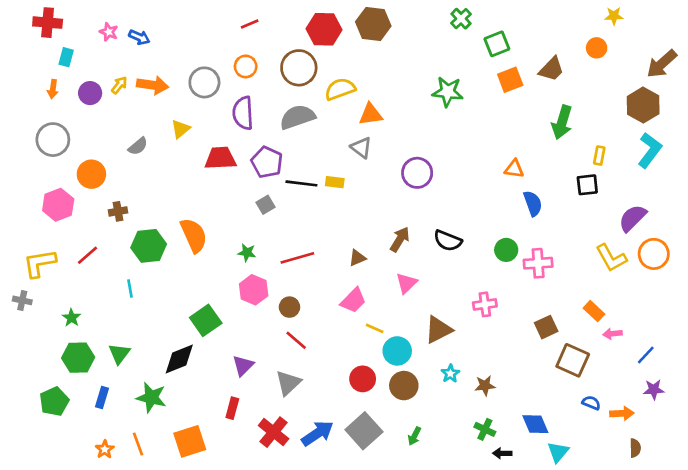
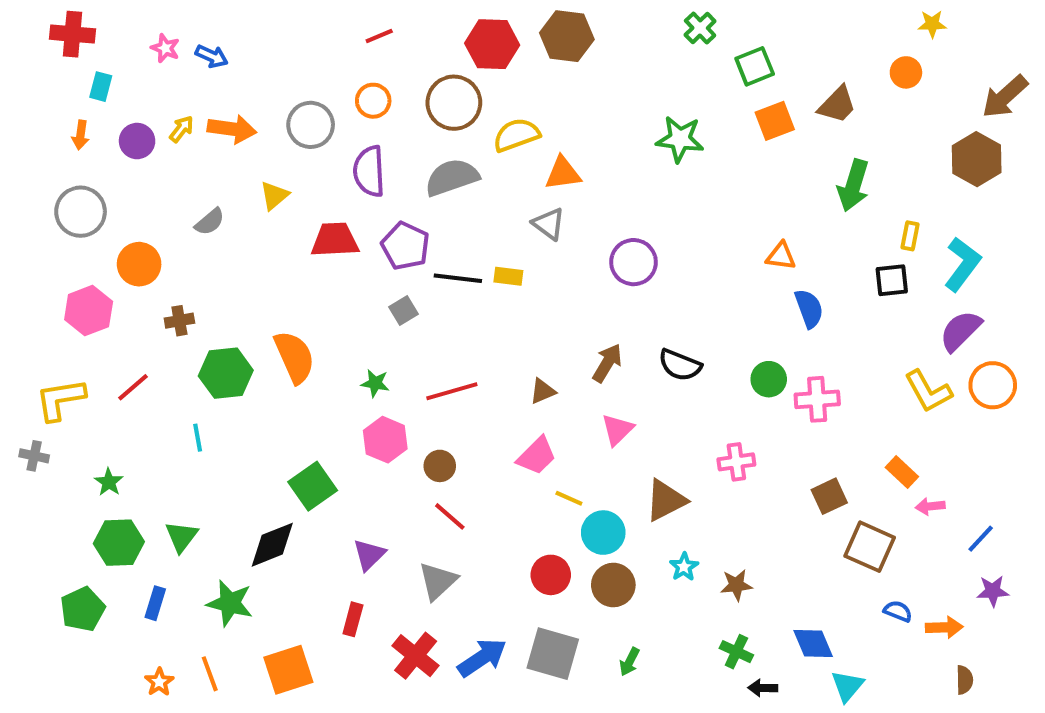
cyan L-shape: (650, 150) -> (962, 264), moved
gray square: (364, 431) -> (553, 654), turned -32

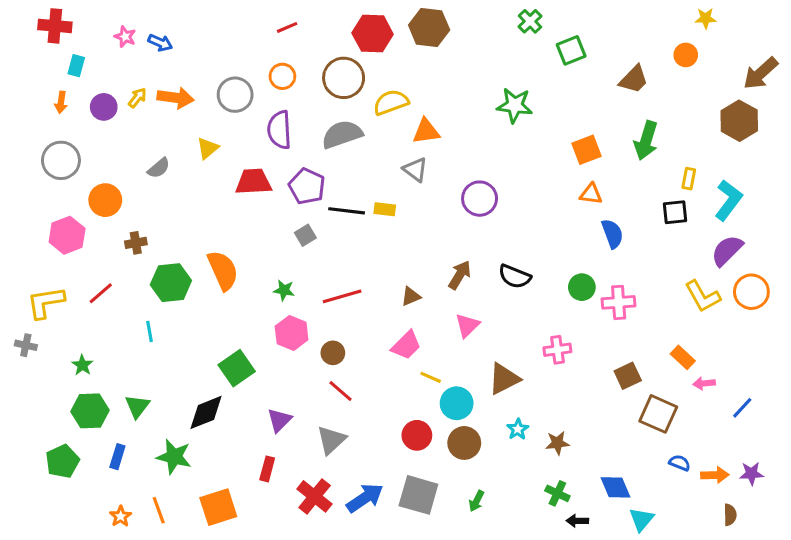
orange square: (775, 121) -> (586, 150), moved
purple star: (993, 591) -> (751, 474), moved

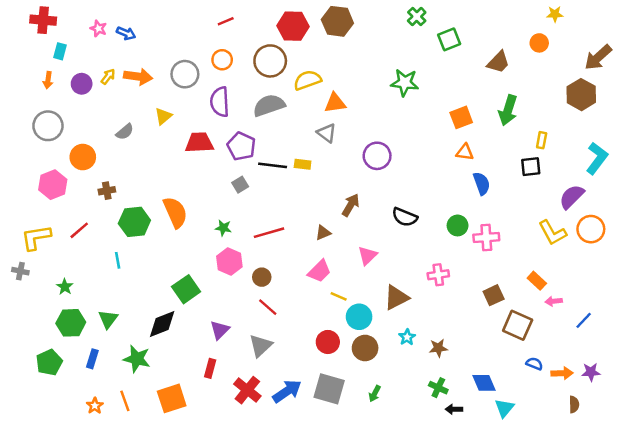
cyan L-shape: (729, 200) -> (597, 158), moved
brown arrow: (460, 275) -> (351, 205), moved

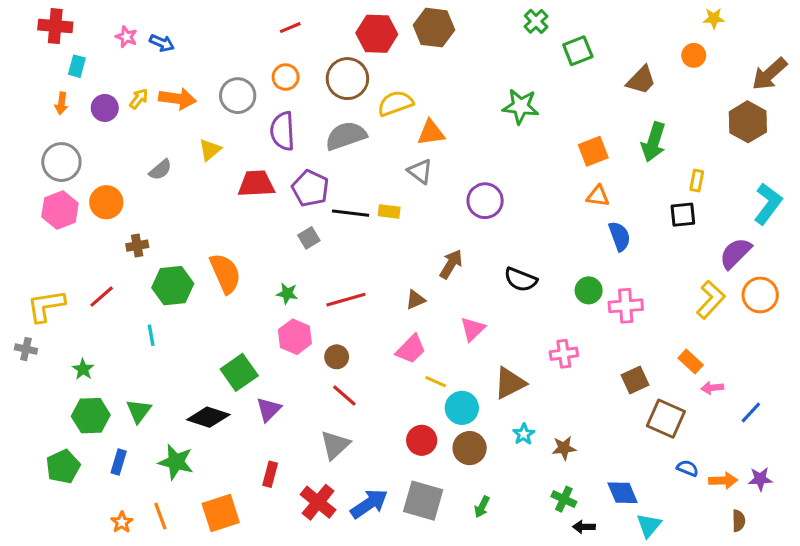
pink hexagon: (53, 185) -> (60, 210), moved
yellow L-shape: (552, 233) -> (711, 300), turned -108
black diamond: (162, 324) -> (208, 417), turned 40
purple triangle: (220, 330) -> (269, 409), moved

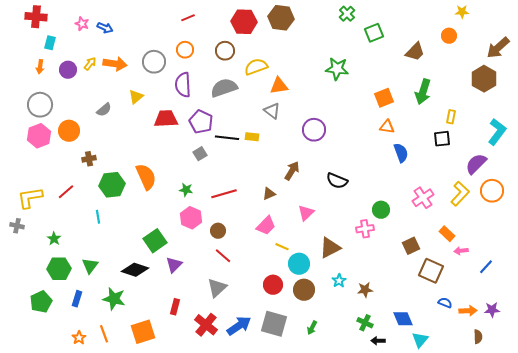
brown circle: (347, 79) -> (225, 51), size x0.7
green circle: (589, 290) -> (381, 210), moved
pink cross: (626, 306) -> (423, 198), moved, turned -30

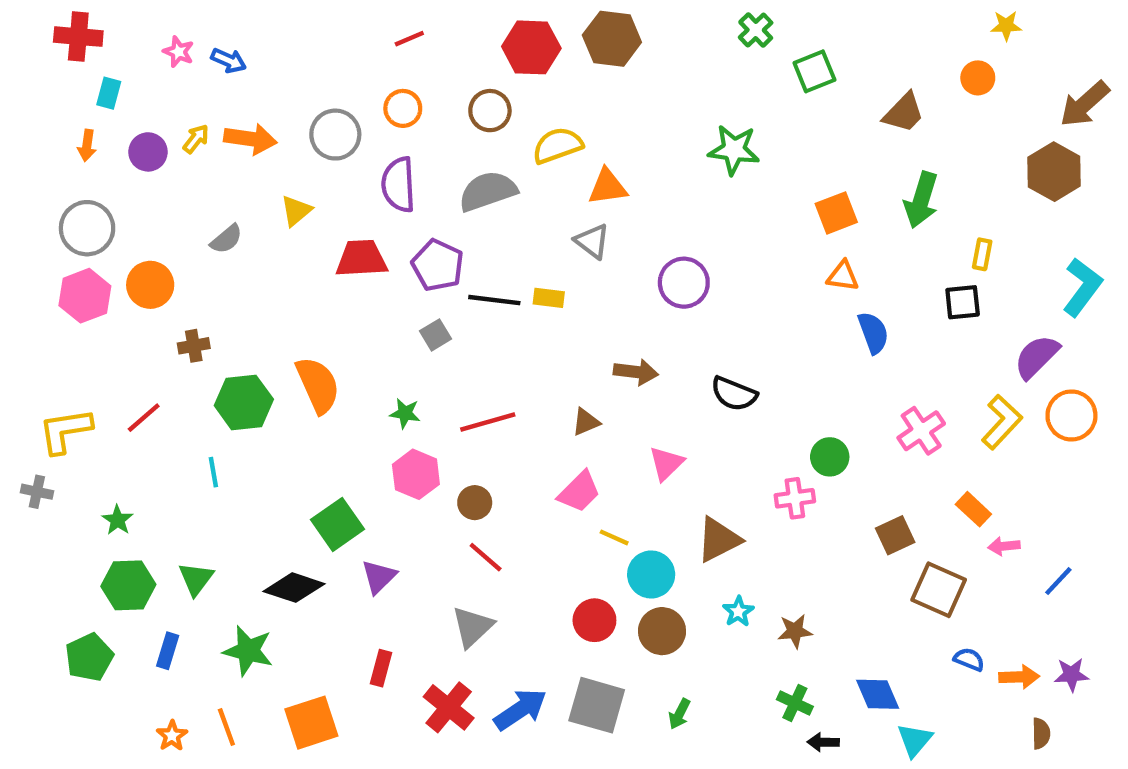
brown arrow: (292, 171) -> (636, 372), turned 66

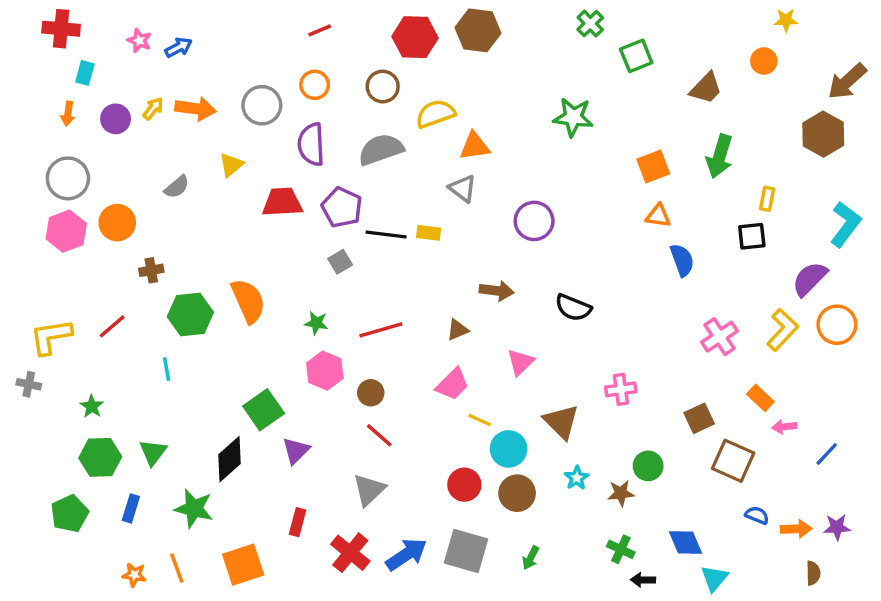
blue arrow: (229, 60) -> (178, 47), turned -52
green circle: (830, 457) -> (648, 466), moved
brown triangle: (719, 540) -> (561, 422), turned -48
black diamond: (294, 588) -> (230, 459), turned -60
orange star: (172, 736) -> (134, 575), turned -30

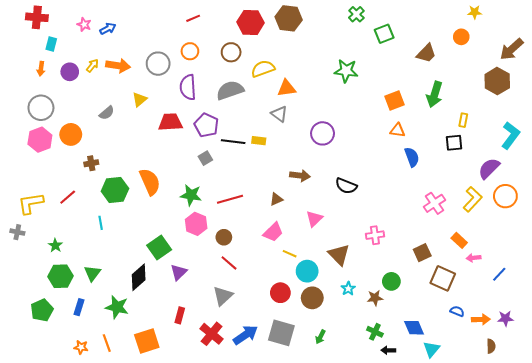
green star: (316, 323) -> (191, 195), size x1.5

